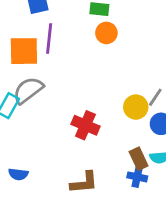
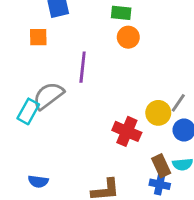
purple line: (49, 39) -> (83, 67), moved
orange square: (24, 51) -> (38, 37), moved, size x0.6
red cross: (85, 125) -> (127, 131), moved

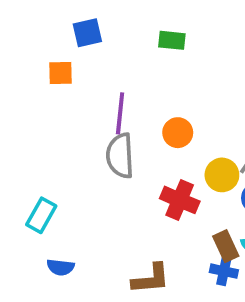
orange circle: (128, 37) -> (178, 133), moved
gray semicircle: (48, 96) -> (120, 156), moved, turned -56
cyan rectangle: (28, 111) -> (41, 215), moved

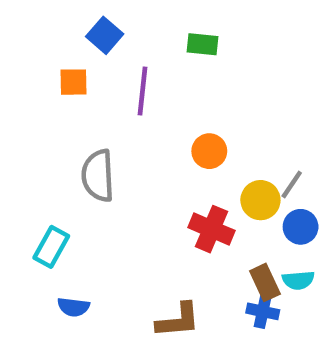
blue square: (87, 33) -> (105, 35), turned -36
purple line: (120, 113) -> (142, 91), moved
gray semicircle: (120, 156) -> (98, 176), moved

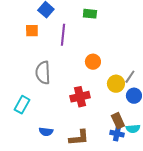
red cross: (211, 229) -> (80, 97), moved, turned -36
cyan semicircle: (298, 280) -> (133, 129), moved
blue semicircle: (73, 307) -> (46, 132), moved

